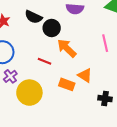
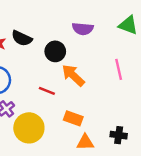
black semicircle: (33, 17) -> (22, 38), moved
orange triangle: (85, 75) -> (85, 142), moved, turned -35

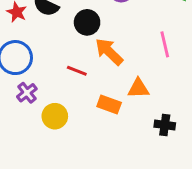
yellow circle: (29, 128) -> (55, 116), size x0.7
orange triangle: (85, 142) -> (138, 88), moved

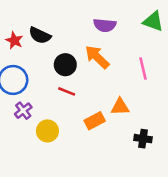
black circle: (87, 22) -> (65, 65), moved
orange arrow: (109, 52) -> (97, 57), moved
orange rectangle: (109, 104) -> (95, 121), turned -48

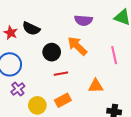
red line: (67, 91) -> (61, 74), moved, turned -32
orange rectangle: (95, 121) -> (63, 100), moved

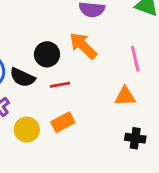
black semicircle: (31, 29) -> (22, 77), moved
orange triangle: (96, 86) -> (125, 96), moved

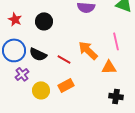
orange arrow: (83, 46) -> (88, 50), moved
black circle: (47, 54) -> (44, 21), moved
red line: (60, 85) -> (64, 59), turned 40

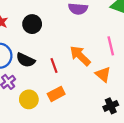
red line: (64, 59) -> (54, 66), turned 40
orange triangle: (109, 67) -> (103, 74), turned 42
black cross: (116, 96) -> (111, 106), turned -32

